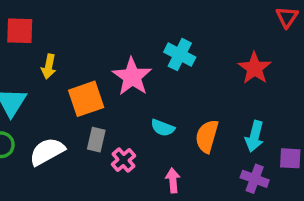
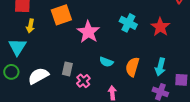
cyan cross: (180, 55) -> (128, 23), moved
yellow arrow: (49, 66) -> (30, 26), moved
orange square: (86, 99) -> (61, 15), moved

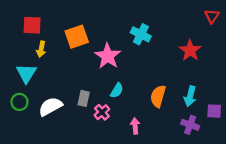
cyan cross: (128, 23) -> (141, 34), moved
cyan semicircle: (106, 62) -> (117, 90), moved, turned -80

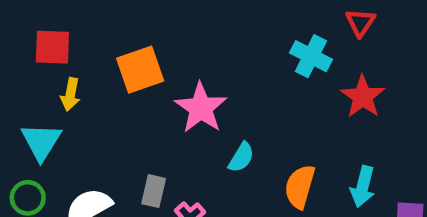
red triangle: (212, 16) -> (360, 22), moved
cyan cross: (141, 34) -> (311, 56), moved
cyan semicircle: (117, 90) -> (241, 157), moved

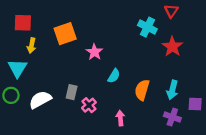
pink star: (201, 108) -> (94, 52), size x0.7

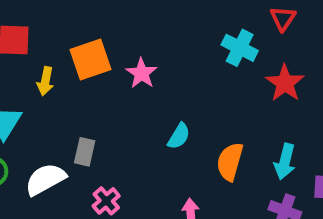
yellow arrow: (32, 46) -> (45, 81), moved
pink star: (94, 52) -> (142, 73), moved
gray rectangle: (72, 92) -> (85, 152), moved
pink cross: (89, 105) -> (106, 201), moved

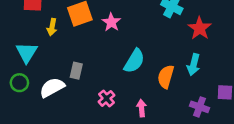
cyan semicircle: (179, 136) -> (134, 61), size x1.5
cyan arrow: (285, 162) -> (194, 65), moved
pink cross: (106, 201) -> (106, 98), moved

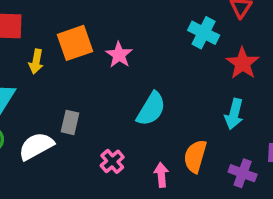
orange semicircle: (166, 77) -> (195, 156), moved

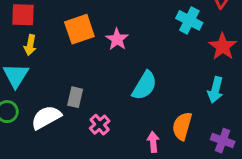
yellow arrow: (36, 62) -> (30, 45), moved
pink cross: (112, 161) -> (100, 125), moved

